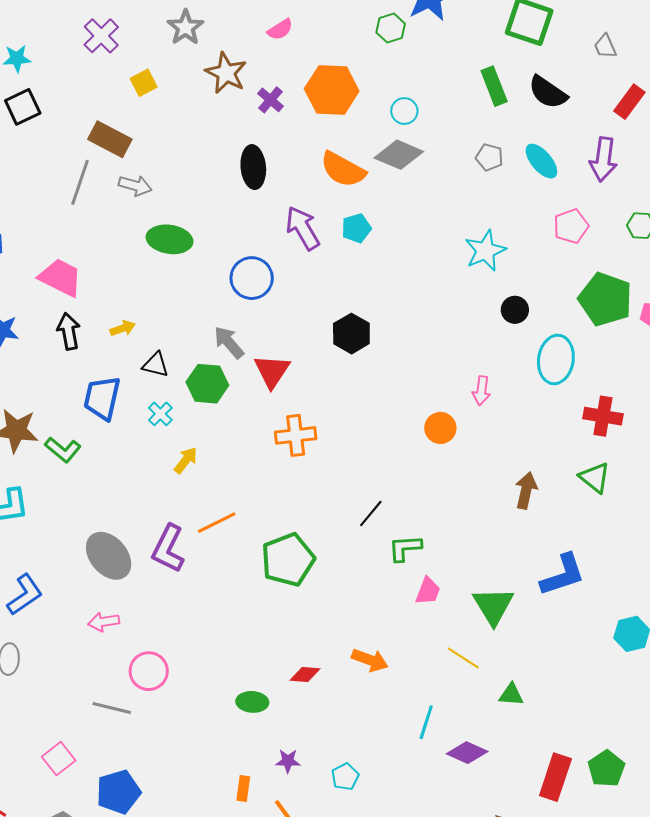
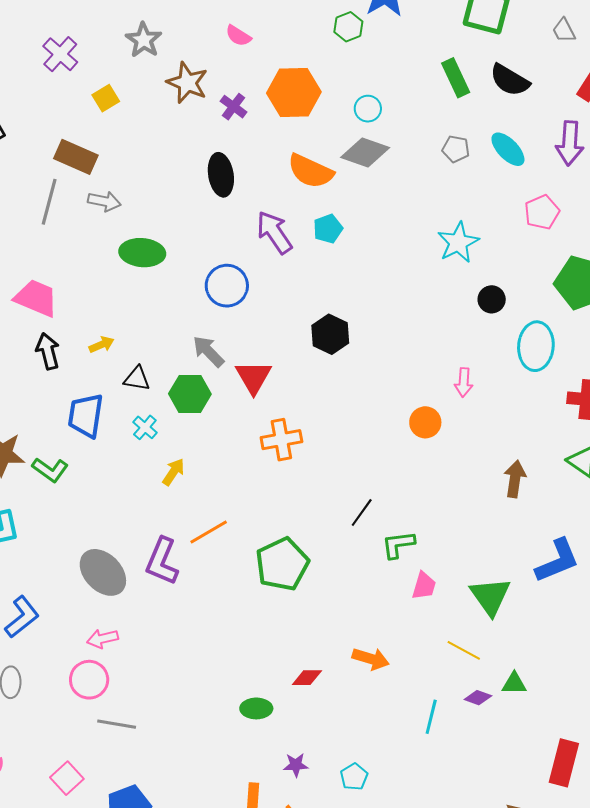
pink semicircle: (280, 30) -> (238, 36), turned 68
pink circle: (149, 671) -> (89, 680), moved
purple diamond: (467, 753) -> (478, 698), moved, size x0.7

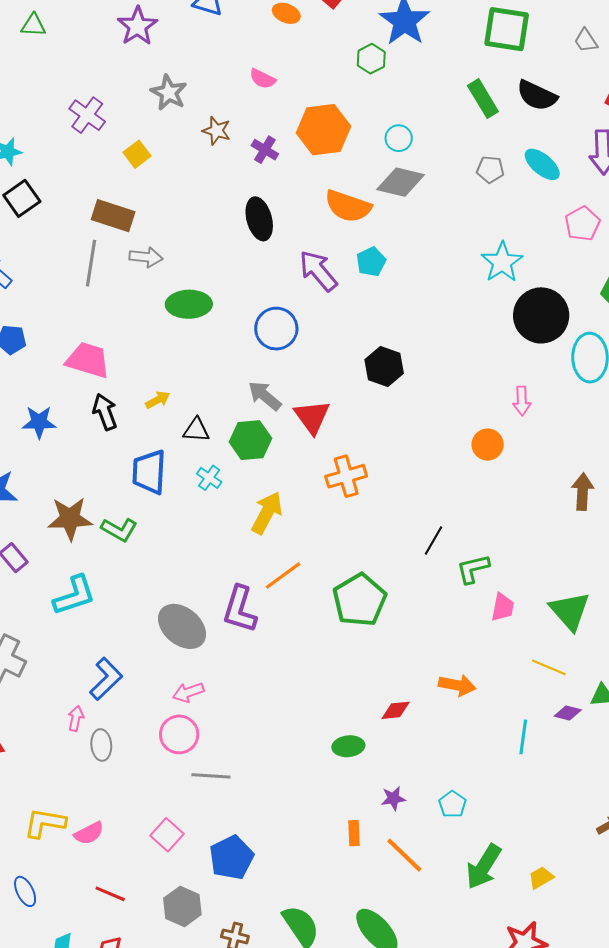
brown star: (187, 83) -> (217, 131), size x0.7
black circle: (492, 299) -> (541, 315), size x2.0
yellow arrow: (173, 472) -> (267, 513), moved, size x1.5

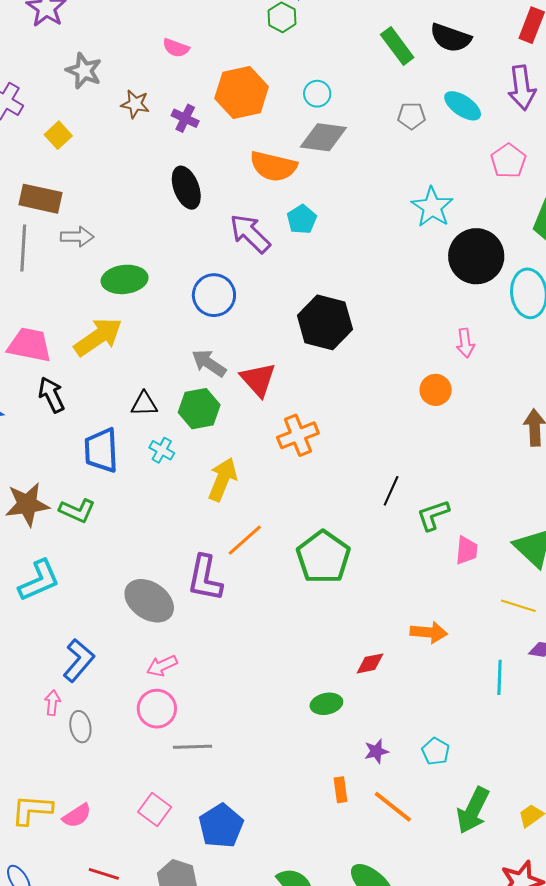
black hexagon: (384, 366) -> (325, 322), size x1.4
yellow arrow: (158, 400) -> (98, 337), moved, size x2.0

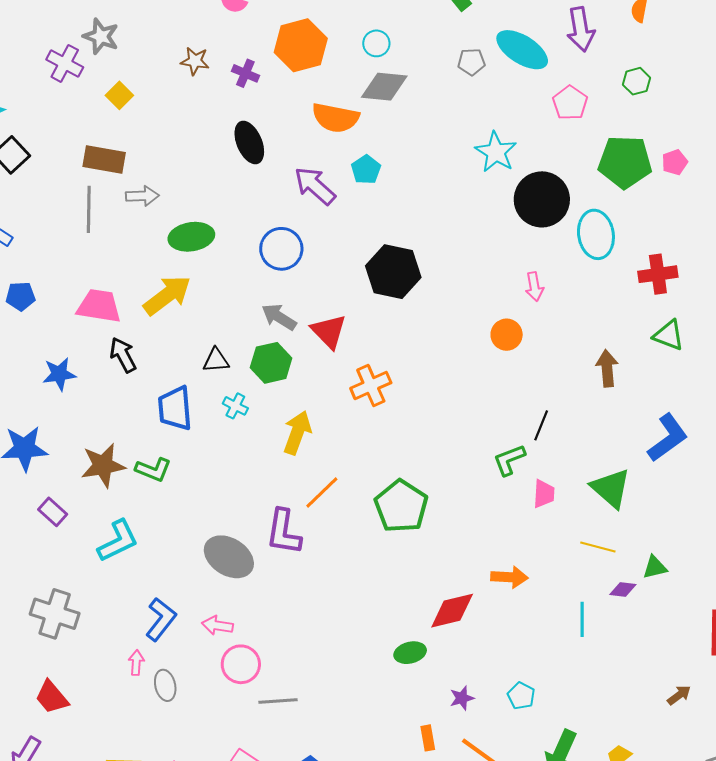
gray star: (84, 71) -> (101, 36), moved
cyan ellipse: (463, 106) -> (522, 50), size x1.4
black line: (391, 491) -> (541, 425), moved
red diamond: (370, 663) -> (452, 611), size x1.6
pink arrow: (162, 666) -> (217, 625), moved, turned 36

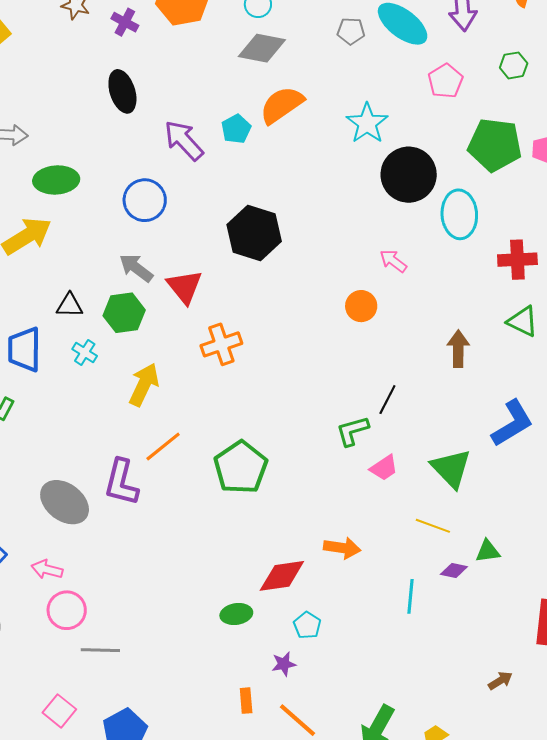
orange semicircle: (335, 118) -> (282, 105), moved, turned 129
pink arrow: (534, 287) -> (393, 261), turned 132
pink trapezoid: (544, 494) -> (384, 468), turned 48
cyan pentagon: (521, 696) -> (307, 625), moved

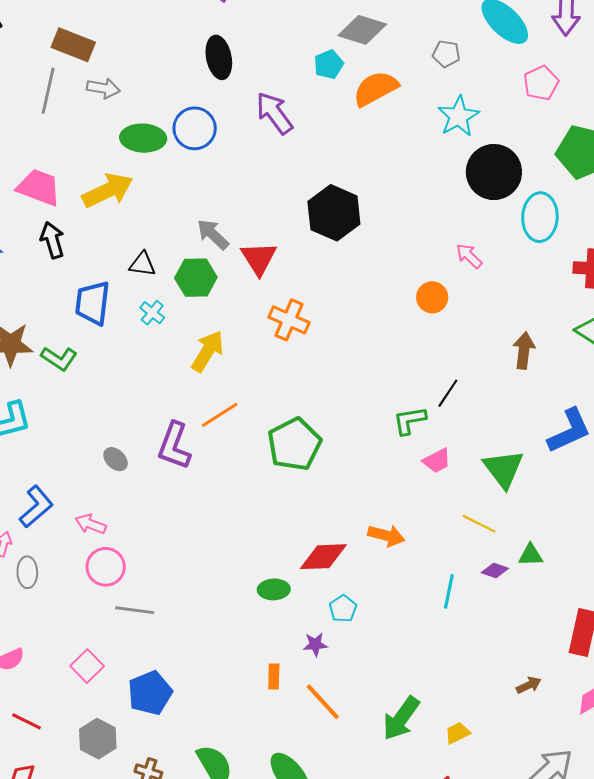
gray pentagon: (351, 31) -> (446, 54), moved
cyan pentagon: (236, 129) -> (329, 64), moved
blue circle: (145, 200) -> (195, 128), moved
orange cross: (221, 344) -> (289, 320), turned 36
gray ellipse: (65, 502) -> (116, 459), size x0.5

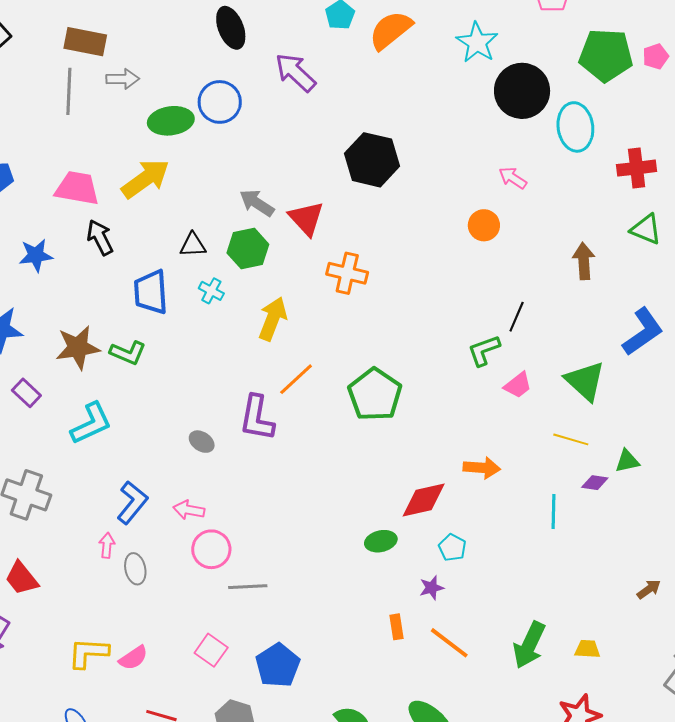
yellow trapezoid: (457, 733) -> (587, 649), turned 40

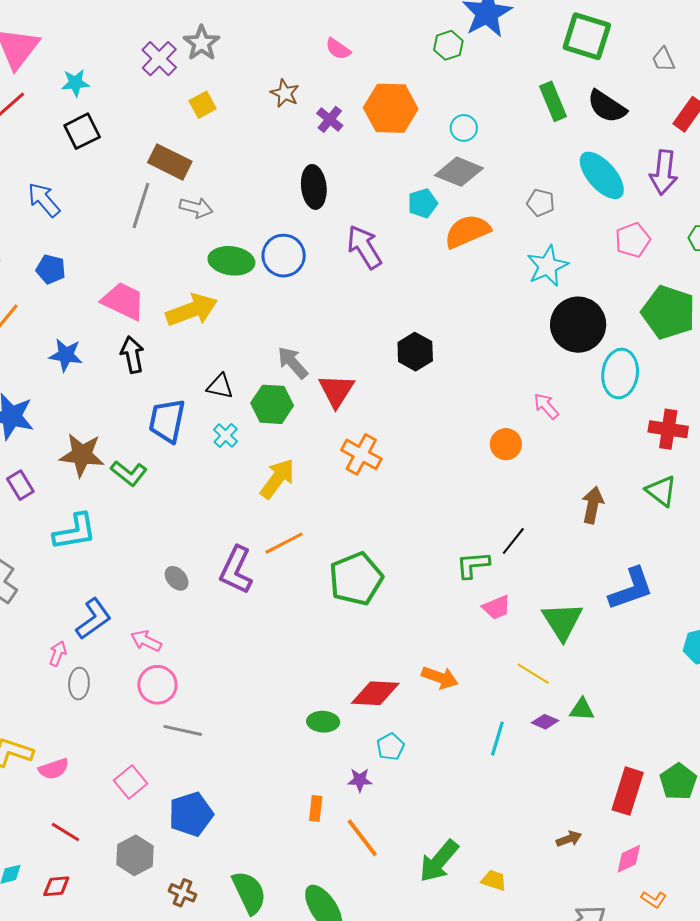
black hexagon: (372, 160) -> (415, 352), size x0.7

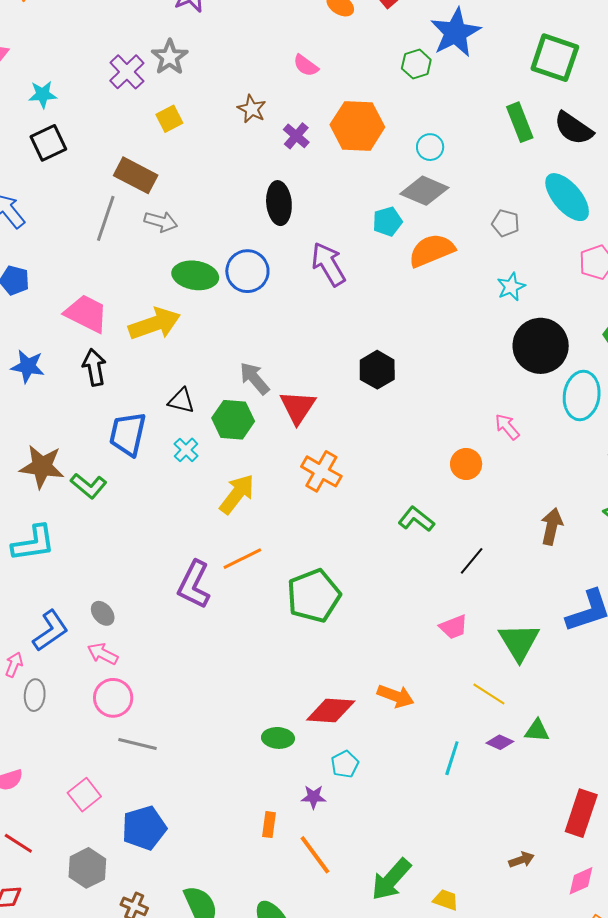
cyan star: (547, 266) -> (511, 287), size x0.7
green L-shape: (473, 565) -> (416, 519), moved, turned 42
gray ellipse: (177, 578) -> (103, 613), moved

